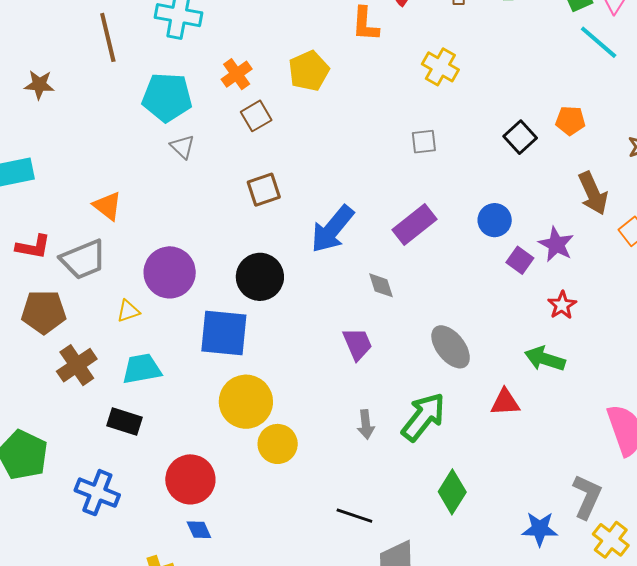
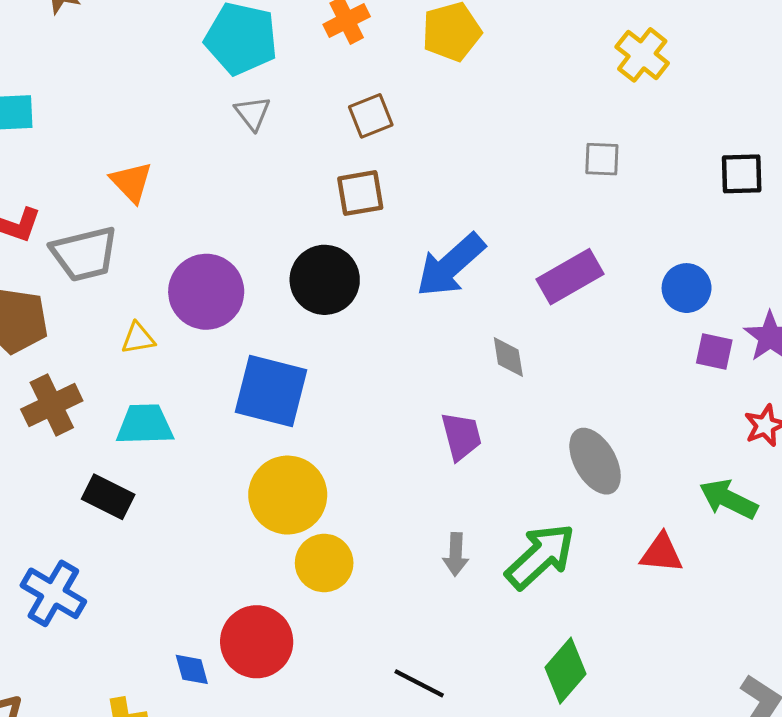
brown square: (256, 116) -> (371, 116), moved
black square: (520, 137) -> (742, 174), turned 32
purple square: (520, 260) -> (714, 351), turned -32
black circle: (260, 277) -> (325, 280), moved
red circle: (190, 479) -> (257, 642), moved

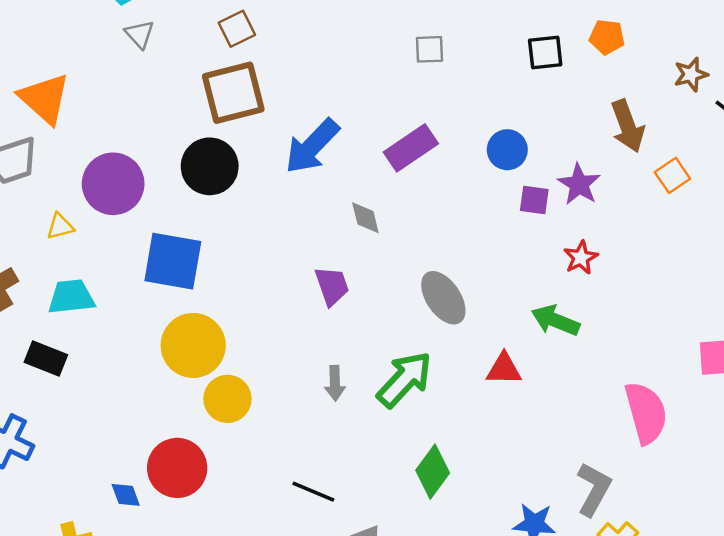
orange triangle: (131, 182) -> (45, 99), size x1.5
brown square: (360, 193) -> (233, 93), size x1.6

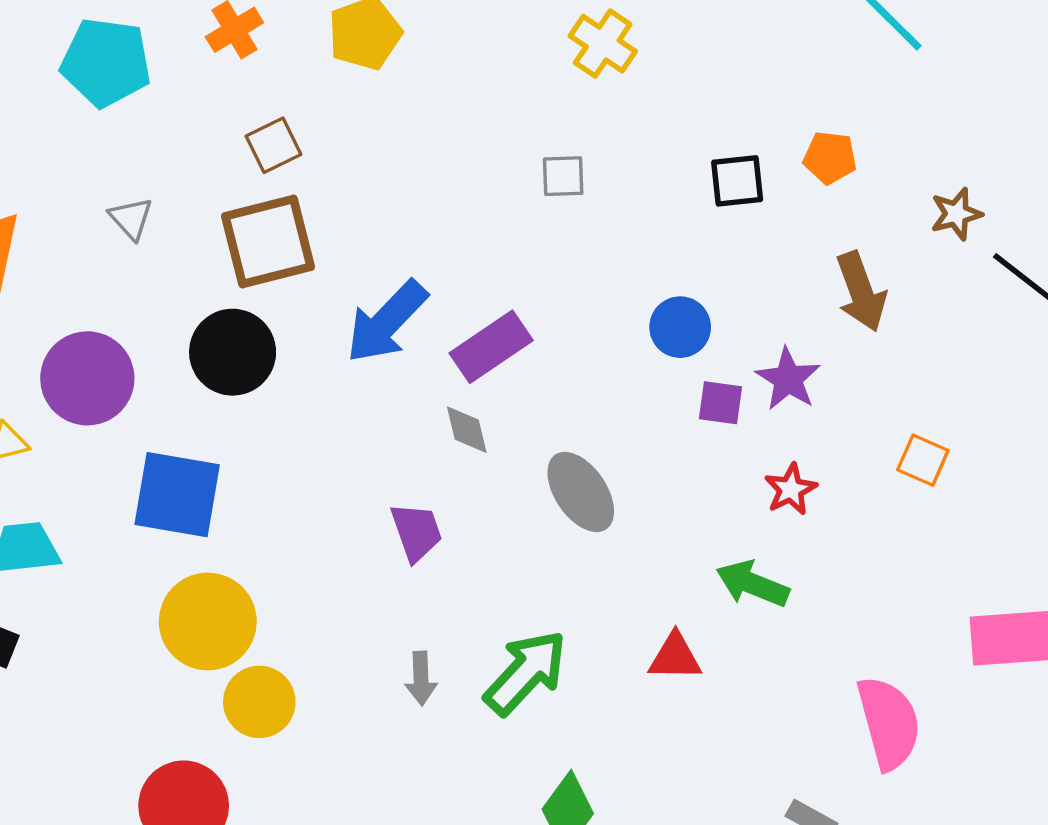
gray triangle: (140, 34) -> (131, 218), moved
purple rectangle: (411, 148) -> (491, 347), moved
orange square: (672, 175) -> (923, 460), moved, turned -32
gray ellipse: (443, 298) -> (581, 492), moved

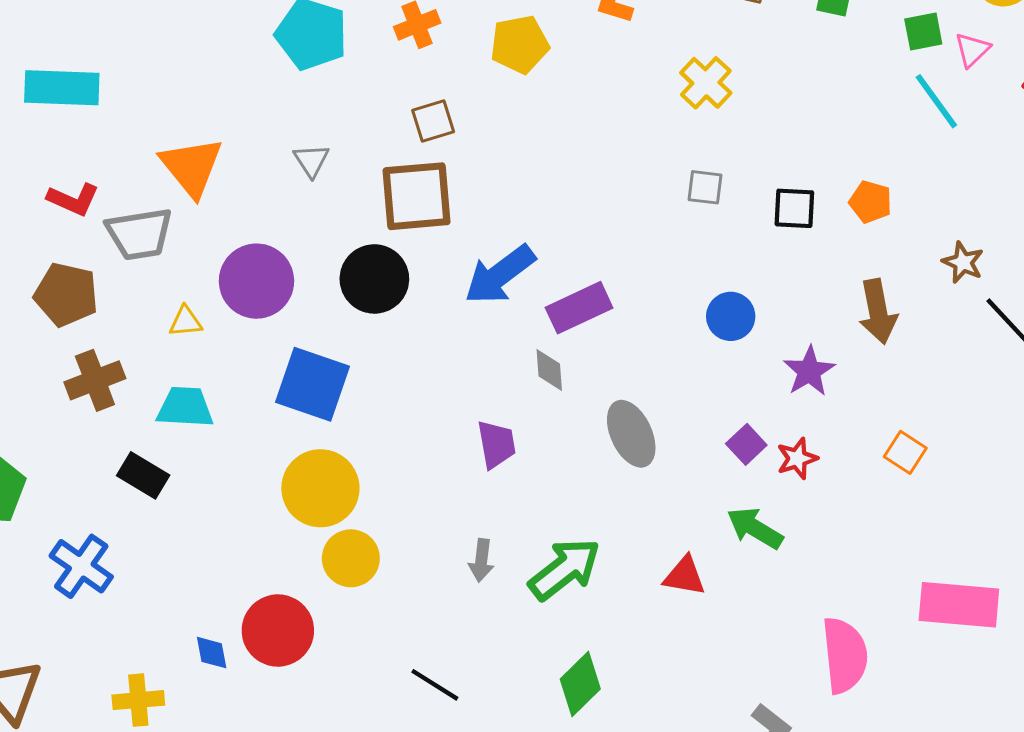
gray square: (563, 176) -> (705, 187), moved
brown star: (956, 214) -> (963, 262), turned 30
purple square: (721, 403) -> (746, 444), moved, turned 30

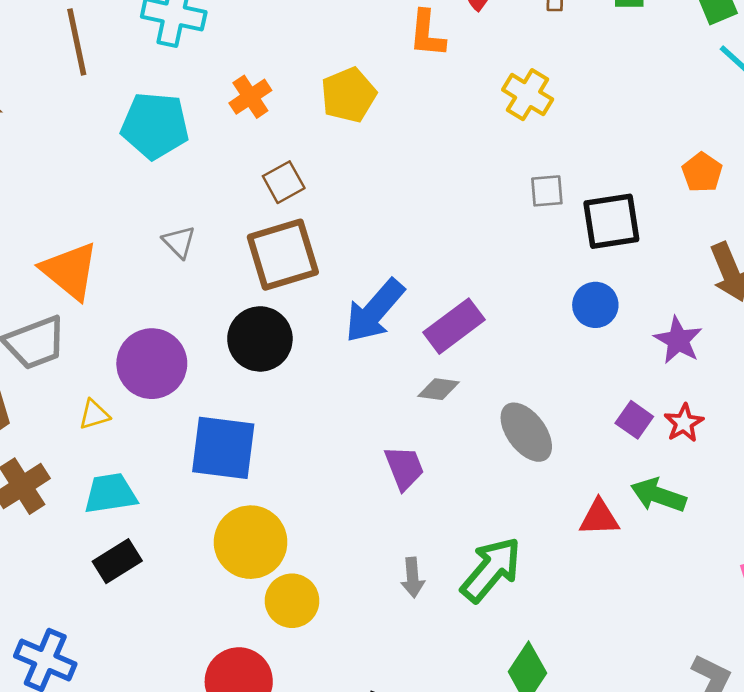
orange pentagon: (871, 202) -> (702, 172), turned 30
black square: (794, 208) -> (611, 221), moved, size x1.4
gray diamond: (549, 370) -> (439, 389), turned -66
black rectangle: (143, 475) -> (117, 561), moved, turned -51
red triangle: (685, 576) -> (599, 518), moved

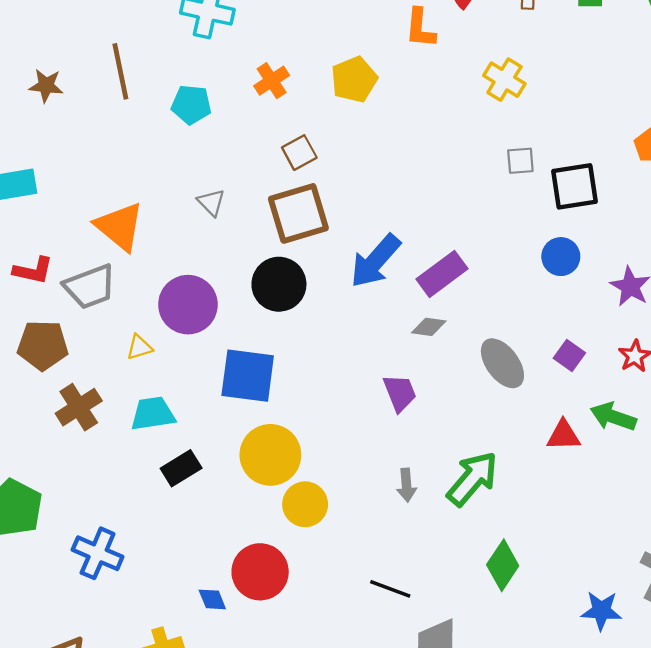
brown line: (77, 42) -> (120, 71), moved
cyan pentagon: (155, 126) -> (191, 105), size x0.7
purple square: (634, 420) -> (569, 356), moved
black rectangle: (117, 561) -> (181, 468), moved

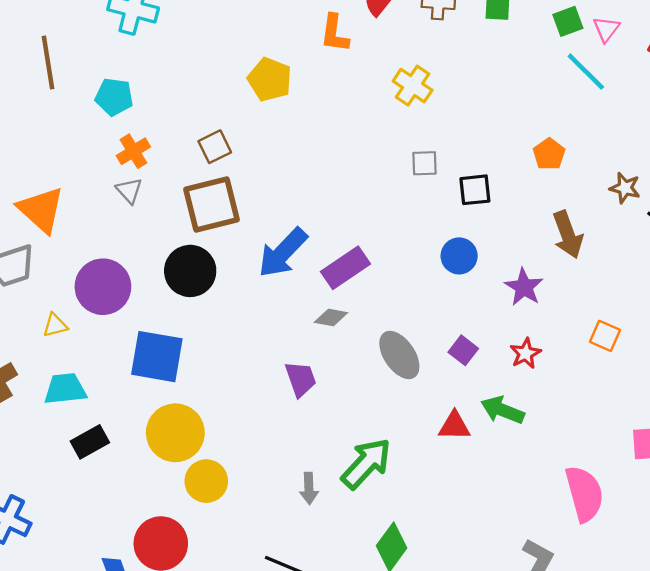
yellow pentagon: (354, 79) -> (270, 79), turned -30
orange cross: (272, 81) -> (133, 151), moved
black square: (575, 186) -> (475, 190), size x0.7
gray arrow: (406, 485) -> (309, 488), moved

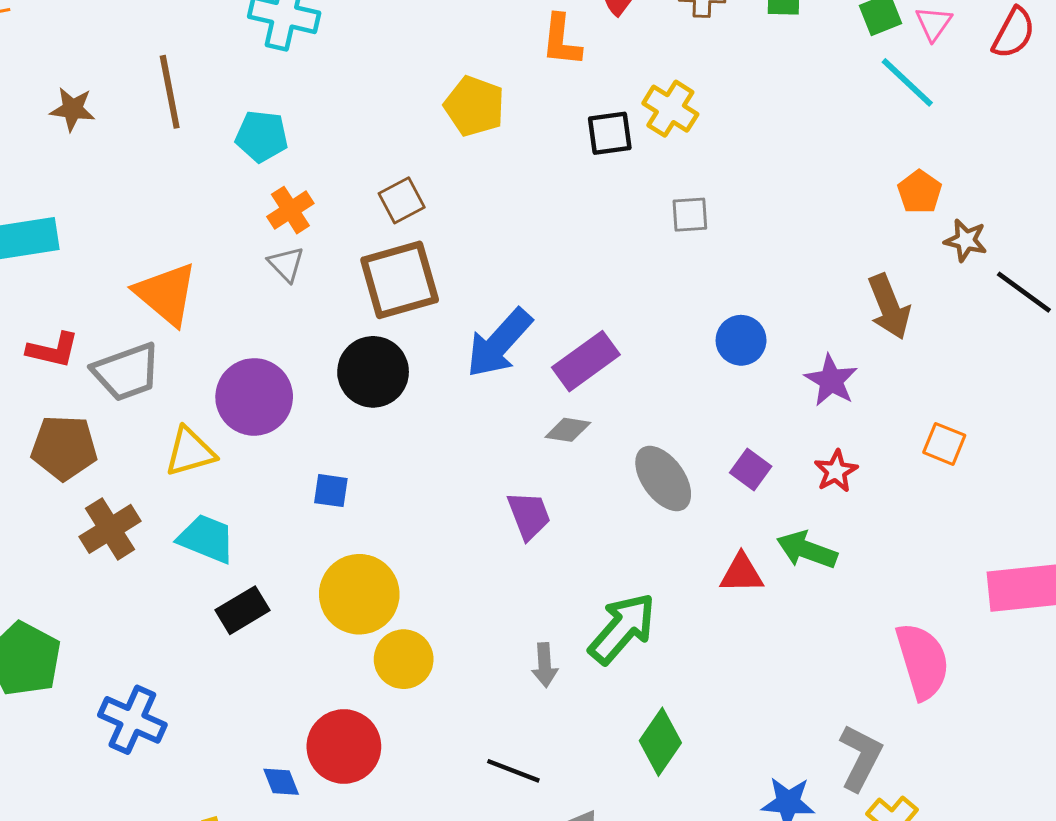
orange pentagon: (549, 154) -> (920, 192), moved
black square: (475, 190) -> (610, 133), moved
yellow triangle: (55, 325) -> (190, 452), size x1.5
blue square: (157, 357) -> (331, 491), size x0.5
cyan trapezoid: (65, 389) -> (206, 539), turned 30

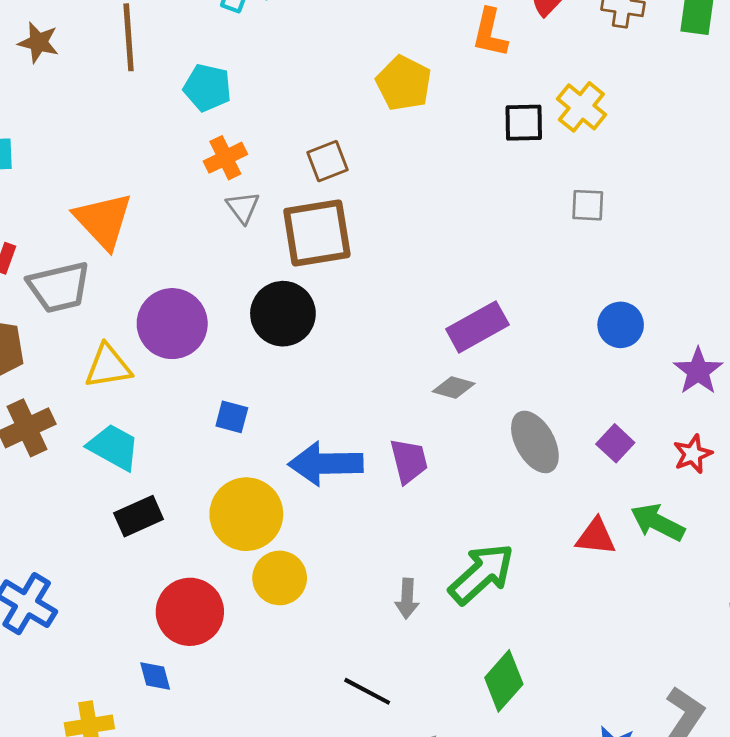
gray triangle: (286, 264) -> (243, 207), moved
blue arrow: (499, 343) -> (326, 464), moved, turned 40
red circle: (344, 747) -> (190, 612), moved

